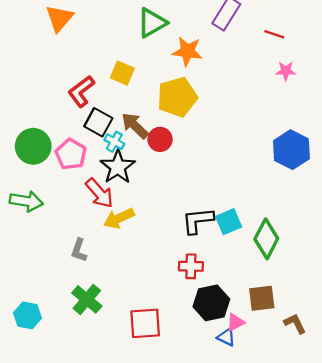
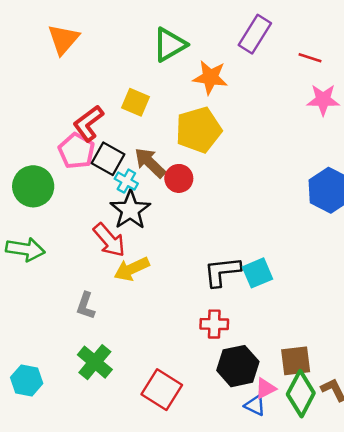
pink star: (286, 71) -> (323, 100), size x1.4
pink pentagon: (71, 154) -> (76, 151), moved
green diamond: (266, 239) -> (301, 394), moved
red square: (145, 323) -> (162, 390), turned 36

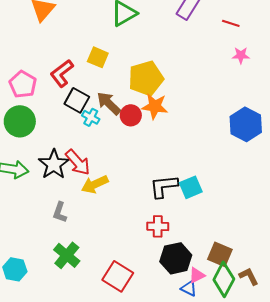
orange star: (210, 77) -> (155, 106), moved
pink star: (323, 100) -> (241, 55), size x0.7
pink pentagon: (76, 151) -> (23, 84), moved
black star: (130, 210) -> (54, 164), moved
brown square: (296, 361) -> (220, 254), turned 30

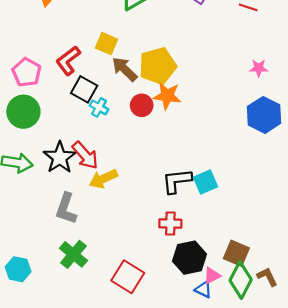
pink star: (241, 55) -> (259, 68), moved
brown arrow: (109, 103) -> (125, 69), moved
gray L-shape: (60, 212) -> (66, 209), size x1.4

